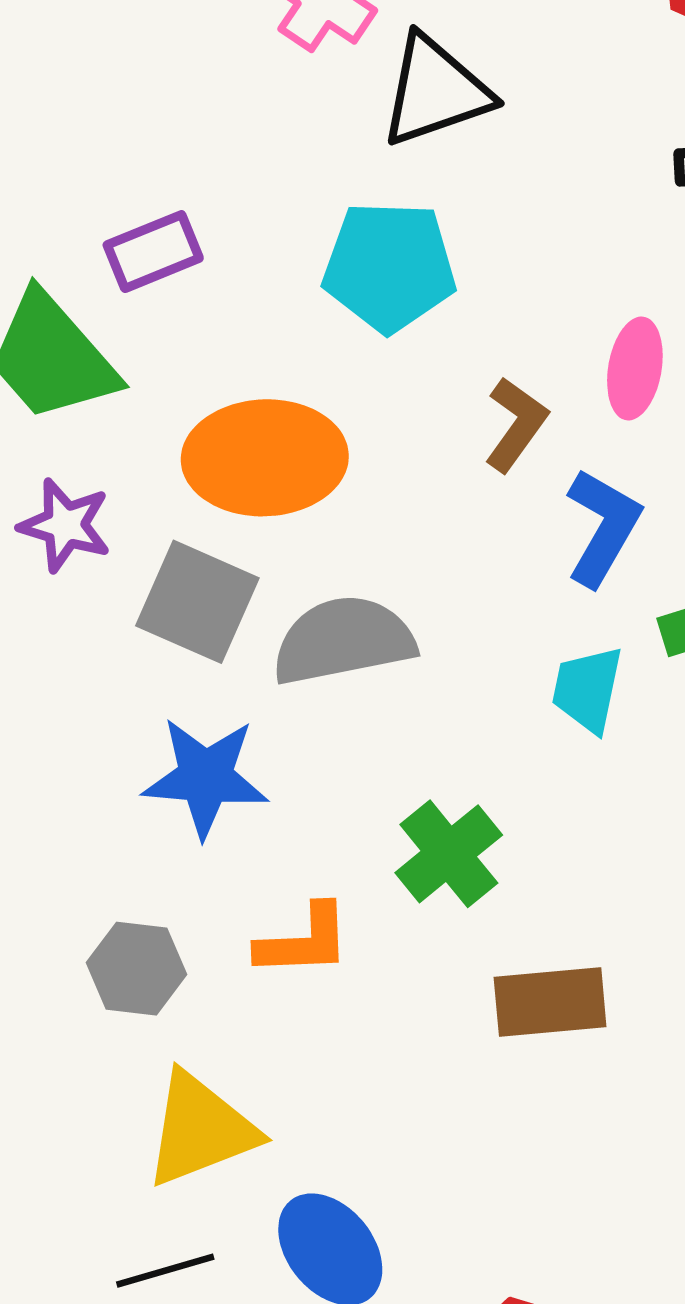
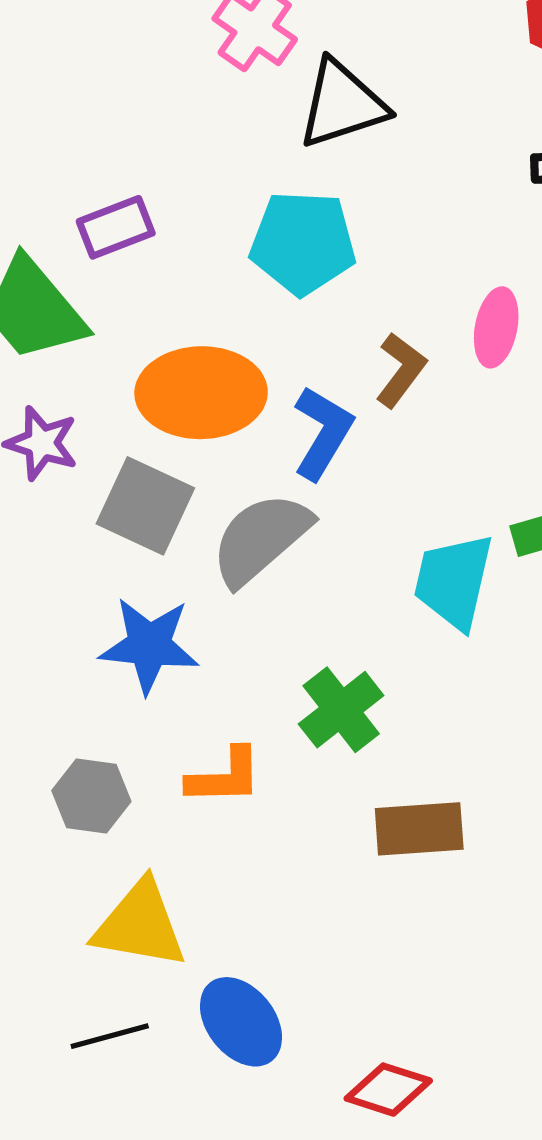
blue L-shape: (603, 527) -> (323, 433), moved
gray semicircle: (343, 640) -> (261, 539), turned -31
cyan trapezoid: (587, 689) -> (454, 581), size x1.4
yellow triangle: (201, 1129) -> (140, 925), turned 30

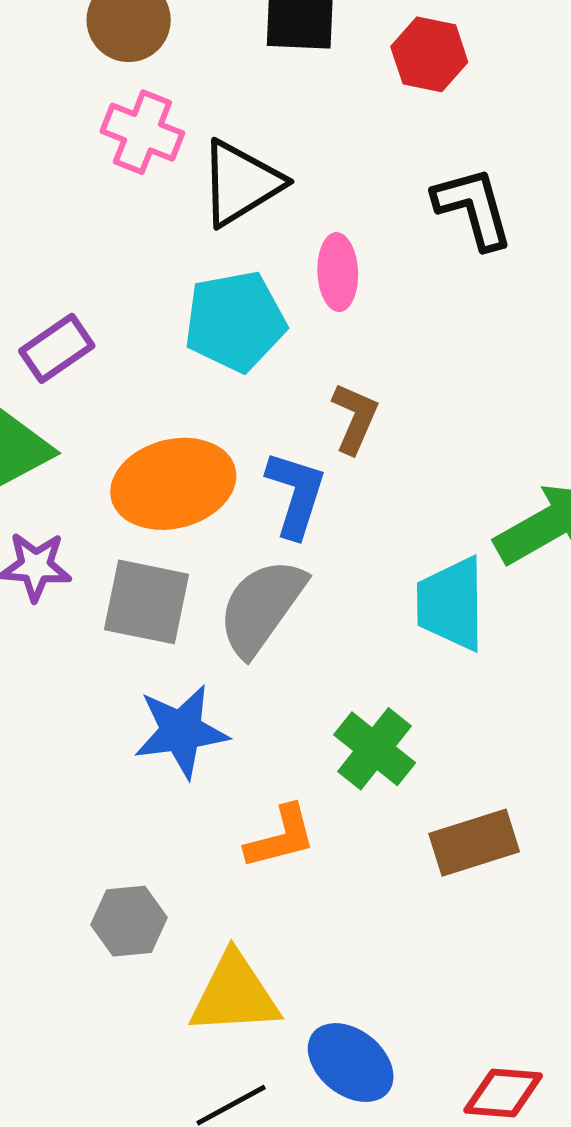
pink ellipse: (496, 327) -> (338, 272), moved
gray hexagon: (91, 796) -> (129, 921), moved

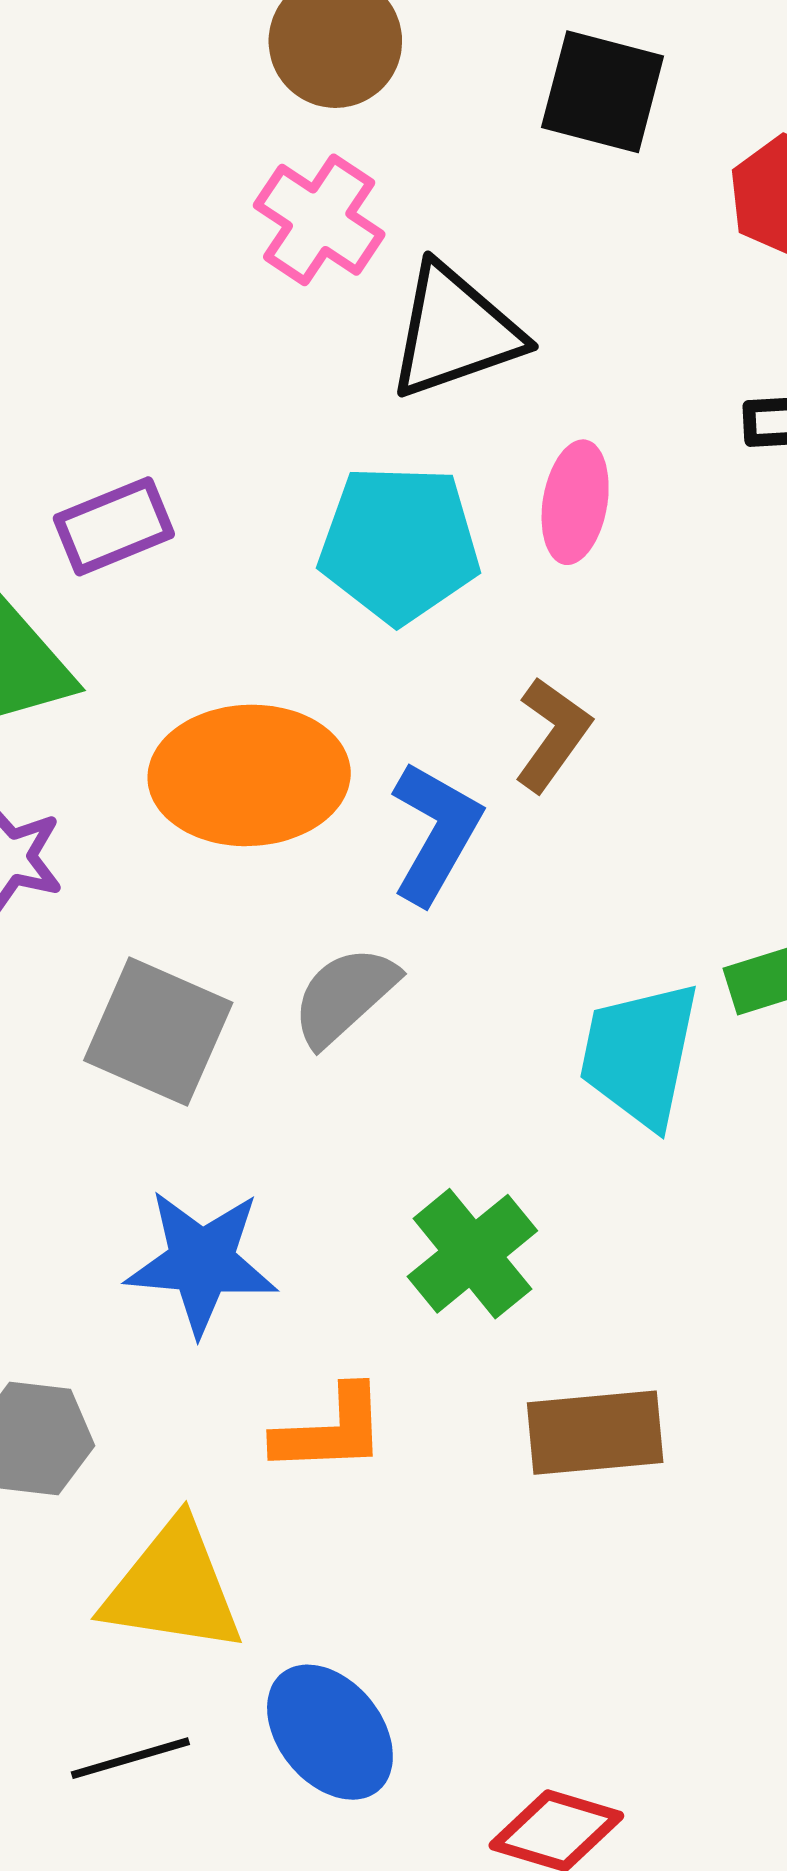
gray square: (146, 602) -> (158, 1031), moved
gray semicircle: (261, 607) -> (345, 996), size x0.7
blue star: (181, 731) -> (202, 1262), moved
orange L-shape: (281, 837) -> (330, 1430), moved

